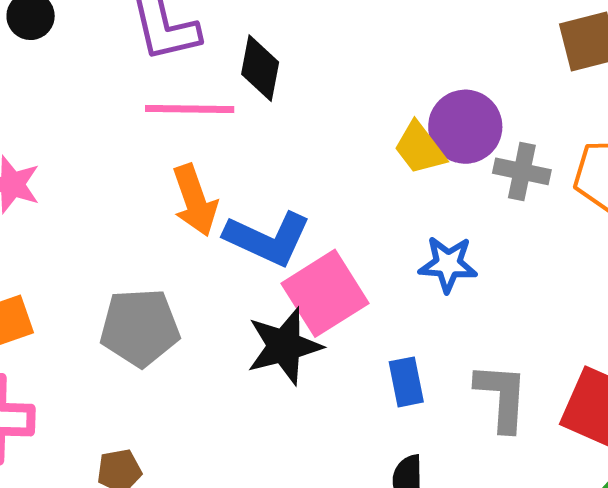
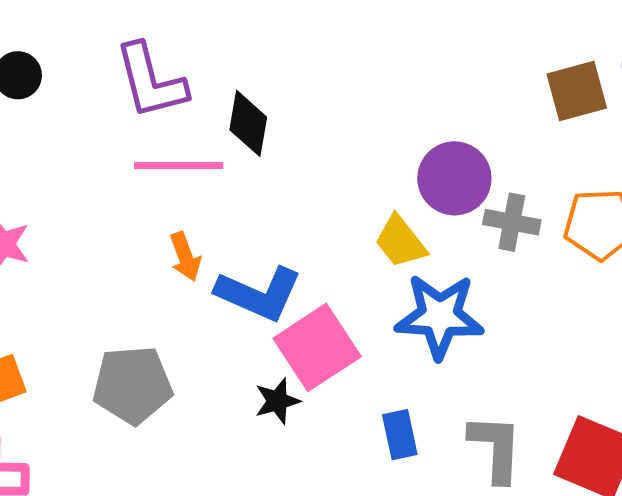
yellow trapezoid: (420, 148) -> (401, 242), moved
orange arrow: (195, 200) -> (185, 257), size x0.7
blue star: (448, 264) -> (439, 316), size x1.5
black star: (284, 346) -> (277, 401), size x0.6

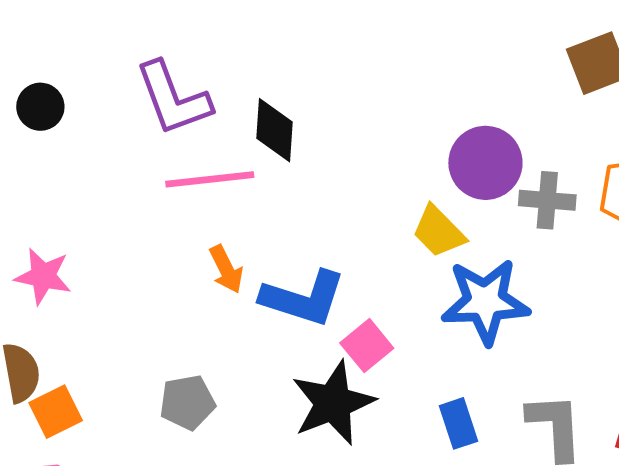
pink square: (317, 347) -> (367, 346), size x0.6
gray pentagon: (133, 385) -> (187, 402), size x0.7
black star: (277, 401) -> (333, 403), size x1.8

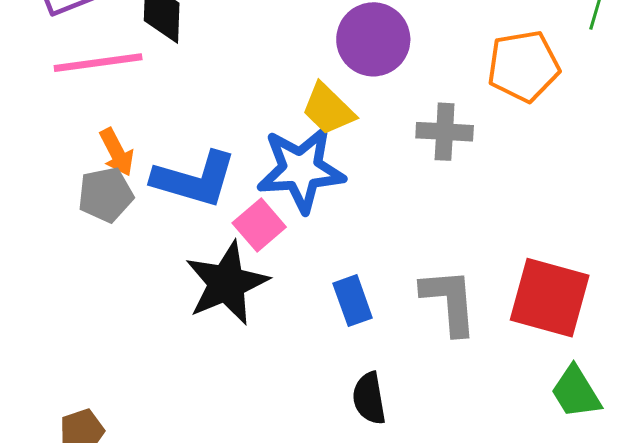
gray cross: (547, 200) -> (445, 132), moved
blue star: (485, 301) -> (301, 170), moved
gray pentagon: (187, 402) -> (106, 195), moved

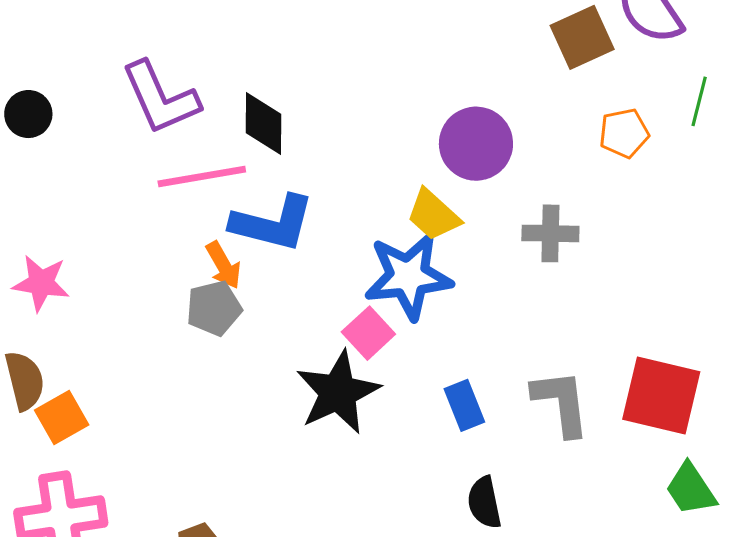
orange pentagon: (523, 66) -> (624, 133), moved, size x0.7
blue L-shape: (194, 179) -> (273, 223), moved

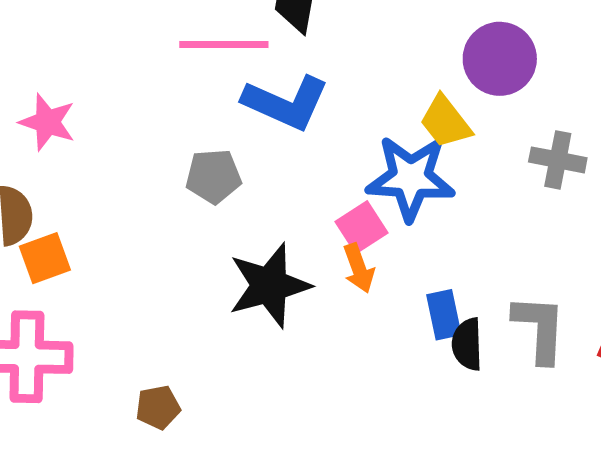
orange arrow: (223, 265) -> (359, 268), moved
black star: (338, 392) -> (269, 285), moved
black semicircle: (484, 503) -> (467, 344), moved

